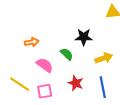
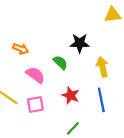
orange arrow: (32, 42) -> (21, 49), turned 32
yellow arrow: (104, 58) -> (102, 67), turned -84

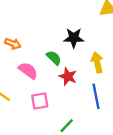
red star: (71, 95) -> (68, 76), moved
pink square: (35, 104) -> (40, 101), moved

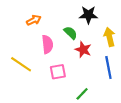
orange arrow: (13, 44) -> (34, 20), turned -48
pink semicircle: (28, 71) -> (47, 44), turned 48

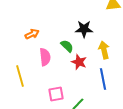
yellow line: (21, 64) -> (20, 76), turned 40
pink square: (58, 72) -> (56, 94), moved

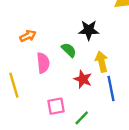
yellow arrow: (104, 50) -> (102, 62), moved
red star: (79, 62) -> (83, 79), moved

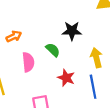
yellow arrow: (102, 62) -> (96, 58), moved

